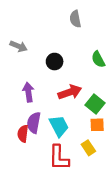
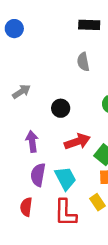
gray arrow: (19, 46) -> (21, 92), turned -56
red semicircle: (23, 134) -> (26, 207), moved

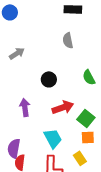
gray arrow: (21, 92) -> (17, 53), moved
purple semicircle: (38, 175) -> (14, 148), moved

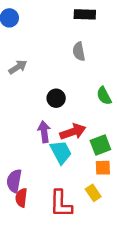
purple arrow: (25, 107) -> (44, 132), moved
green square: (86, 118) -> (100, 145), turned 30
cyan trapezoid: (53, 138) -> (61, 152), moved

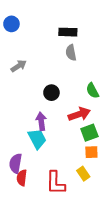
black rectangle: (85, 14) -> (68, 32), moved
red arrow: (73, 132) -> (79, 114), moved
cyan trapezoid: (61, 152) -> (37, 139), moved

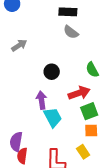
gray semicircle: (71, 53) -> (71, 32), turned -42
cyan trapezoid: (37, 139) -> (53, 117), moved

